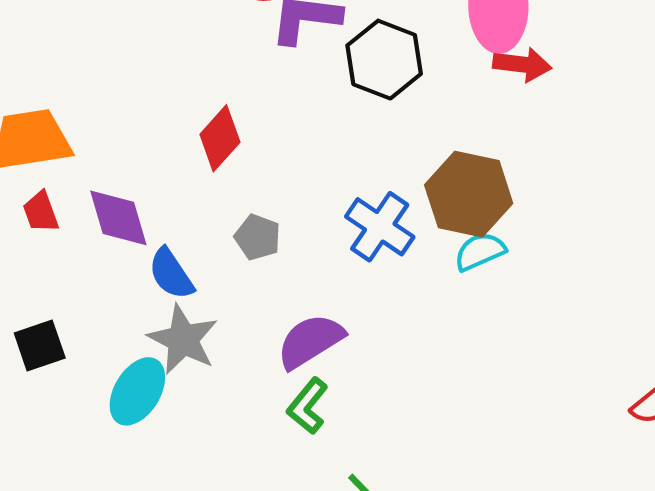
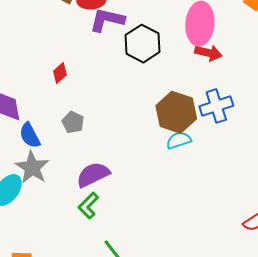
red diamond: (220, 138) -> (60, 73), size x0.7
blue cross: (380, 227) -> (216, 106), moved, turned 32

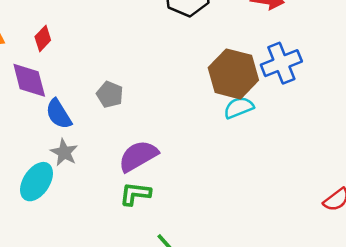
red diamond: (60, 73) -> (43, 38), moved
gray star: (32, 167) -> (64, 152), size x0.7
green L-shape: (88, 206) -> (135, 194), turned 56

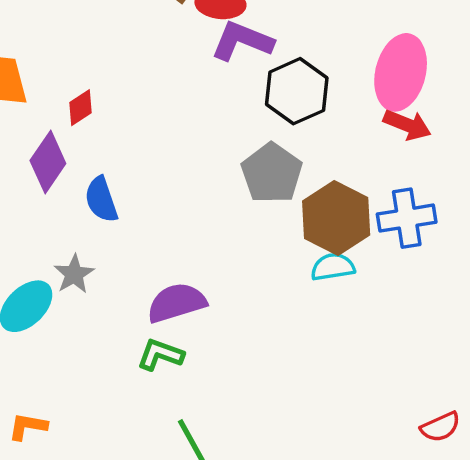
purple diamond: (29, 80) -> (48, 162), turned 36
gray pentagon: (110, 95) -> (272, 173), moved, size x1.6
blue semicircle: (59, 114) -> (101, 200), moved

